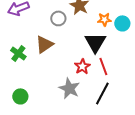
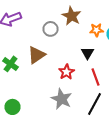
black triangle: (95, 42) -> (88, 53), size x0.6
red star: (82, 66) -> (66, 72), moved

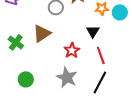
green circle: (12, 107) -> (26, 79), moved

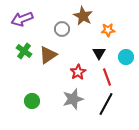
cyan circle: (120, 12) -> (126, 57), moved
green cross: (16, 42) -> (24, 51), moved
gray star: (67, 77) -> (73, 99), turned 30

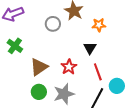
brown triangle: (48, 55) -> (39, 67), moved
cyan circle: (126, 57) -> (117, 86), moved
green circle: (32, 101) -> (39, 92), moved

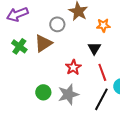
brown triangle: (39, 67) -> (43, 43), moved

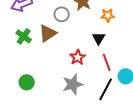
green circle: (43, 92) -> (27, 82), moved

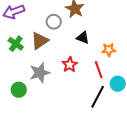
orange star: (108, 15) -> (109, 50), moved
black triangle: (99, 38) -> (83, 38), moved, turned -40
gray star: (73, 84) -> (40, 73), moved

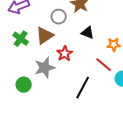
red star: (70, 65) -> (65, 54), moved
red line: (99, 70) -> (104, 65), turned -30
black line: (98, 97) -> (83, 88), moved

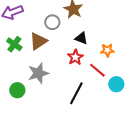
red star: (65, 54) -> (75, 57), moved

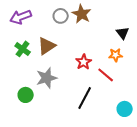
gray circle: (52, 22) -> (61, 16), moved
black triangle: (81, 38) -> (123, 33), moved, turned 32
cyan circle: (116, 84) -> (125, 109), moved

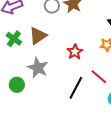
red line: (106, 75) -> (99, 77), moved
gray star: (47, 78) -> (38, 68), turned -30

